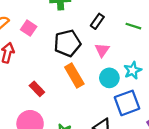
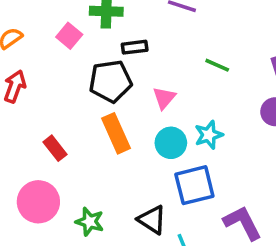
black rectangle: (97, 21) -> (135, 47), moved, turned 42
pink square: (29, 28) -> (69, 36), moved

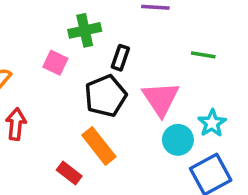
black rectangle: (135, 47) -> (120, 58), turned -50
pink triangle: (164, 98) -> (161, 99), size x1.6
orange rectangle: (116, 133) -> (99, 146), moved

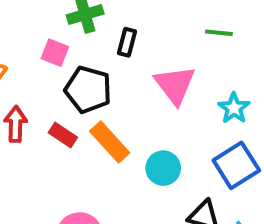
black pentagon: (106, 96) -> (88, 90), moved, turned -30
cyan circle: (178, 140) -> (163, 168), moved
red rectangle: (69, 173) -> (63, 135), moved

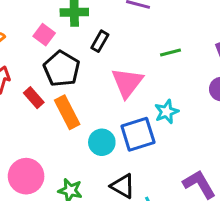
green line: (219, 33) -> (170, 53), turned -35
blue square: (236, 165) -> (138, 134), moved

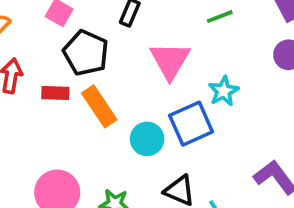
red rectangle: (34, 98) -> (55, 93), turned -40

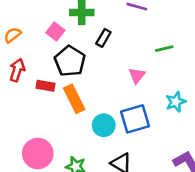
pink triangle: (170, 61) -> (137, 75), moved, size x0.6
cyan star: (224, 91) -> (176, 102), moved

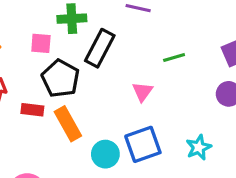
pink square: (55, 31) -> (41, 43), turned -30
black rectangle: (103, 38) -> (100, 48), size x1.6
cyan star: (176, 102) -> (199, 147), moved

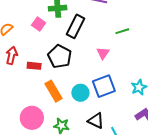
pink square: (41, 43) -> (39, 24), turned 32
black pentagon: (60, 78) -> (60, 56), moved
orange rectangle: (68, 124) -> (54, 91), moved

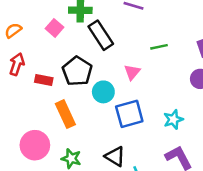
black rectangle: (76, 26) -> (101, 35), turned -65
cyan circle: (80, 93) -> (103, 92), moved

